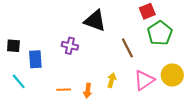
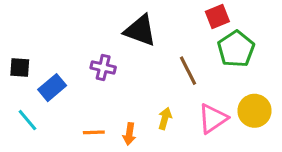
blue rectangle: (35, 59) -> (52, 88), turned 54

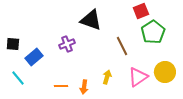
purple cross: (103, 68) -> (67, 44), turned -35

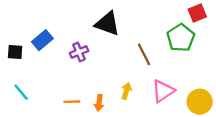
red square: (141, 11) -> (197, 13), moved
blue rectangle: (34, 57) -> (42, 40), moved
yellow circle: (165, 72) -> (200, 102), moved

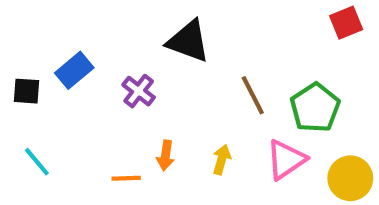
green pentagon: (181, 38) -> (315, 108), moved
purple cross: (79, 52) -> (139, 91), turned -30
orange arrow: (99, 103) -> (166, 155), moved

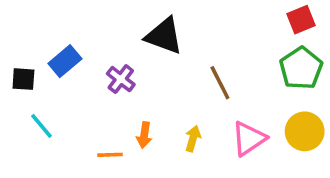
green pentagon: (315, 108) -> (301, 68), moved
cyan line: (37, 162) -> (41, 126), moved
yellow circle: (350, 178) -> (305, 131), moved

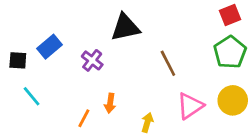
black triangle: (164, 36) -> (125, 27), turned -32
yellow arrow: (193, 139) -> (147, 122), moved
orange line: (110, 155) -> (84, 118), turned -60

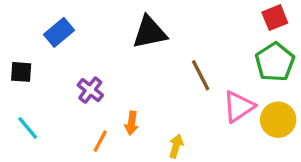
blue rectangle: (49, 47) -> (59, 32), moved
purple cross: (92, 60) -> (90, 90), moved
cyan line: (32, 96) -> (28, 128), moved
pink triangle: (190, 106) -> (239, 107), moved

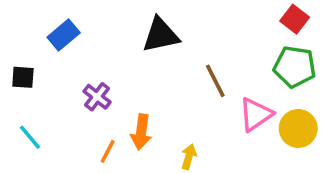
red square: (275, 18) -> (295, 19), turned -30
green pentagon: (275, 62) -> (295, 67), turned -30
orange arrow: (132, 123) -> (141, 132), size x1.4

